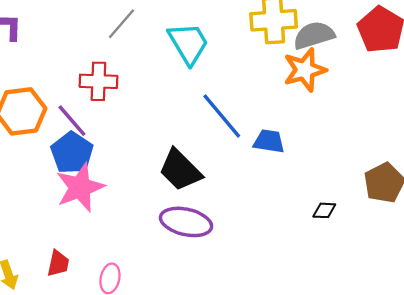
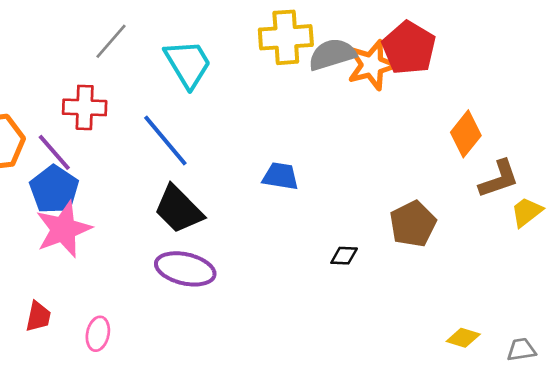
orange star: (305, 70) -> (372, 65), moved
blue line: (222, 116) -> (165, 141), moved

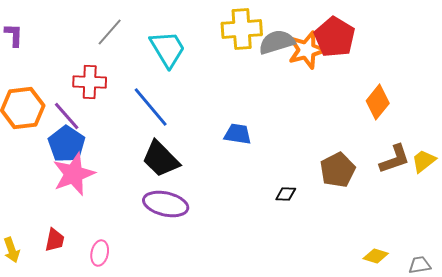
brown L-shape: (499, 179) -> (395, 159), moved

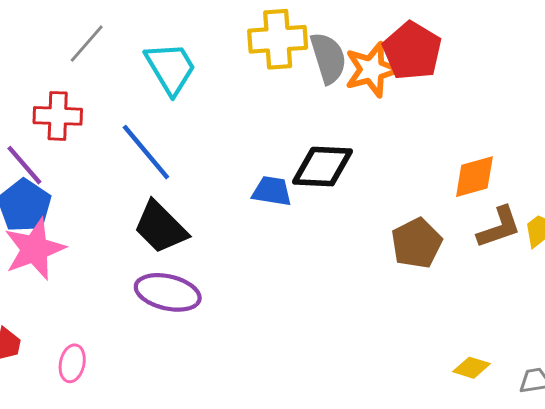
gray semicircle: (277, 42) -> (328, 58), turned 90
orange diamond: (378, 102) -> (474, 177), moved, turned 36
black diamond: (286, 194) -> (322, 167), moved, size x2.0

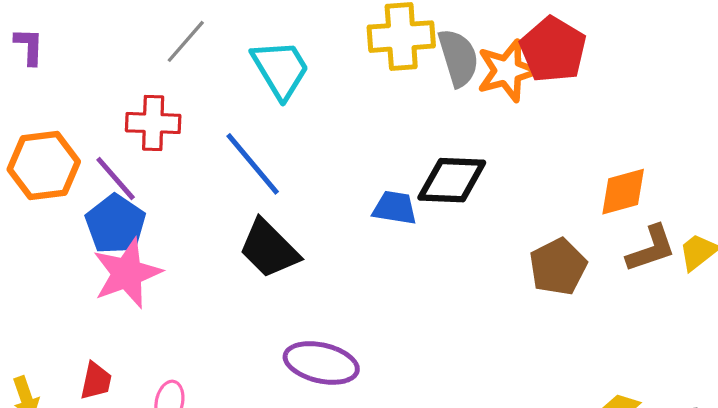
purple ellipse: (168, 292) -> (321, 363), moved

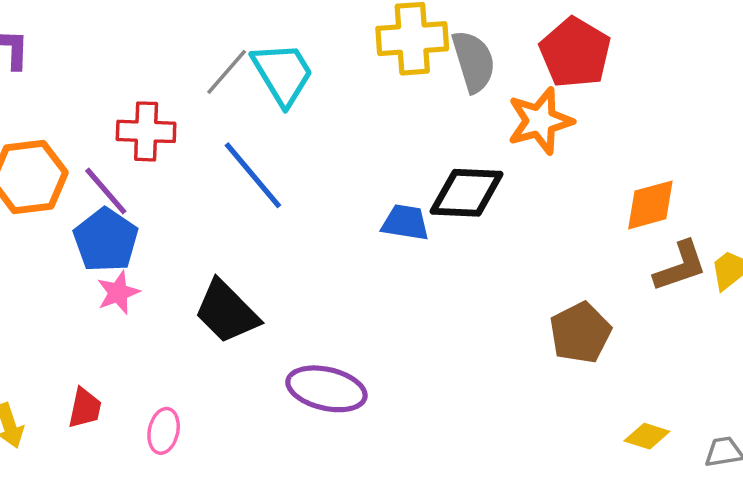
gray line: (186, 41) -> (227, 72), moved
orange star: (507, 71) -> (540, 121), moved
black trapezoid: (269, 249) -> (227, 312), moved
brown pentagon: (558, 267) -> (580, 333), moved
pink star: (127, 273) -> (118, 293), size x0.6

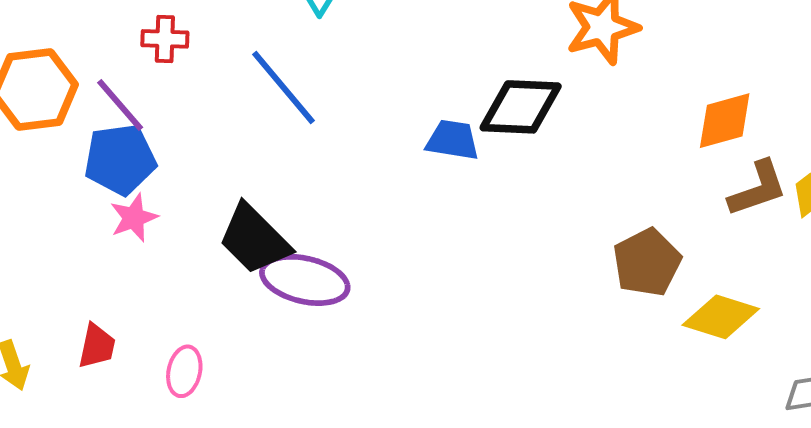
red cross: (146, 131) -> (165, 39), size x0.7
blue pentagon: (106, 240) -> (120, 159), turned 30
purple ellipse: (326, 389) -> (305, 280), moved
yellow diamond: (647, 436) -> (721, 317), moved, size x1.5

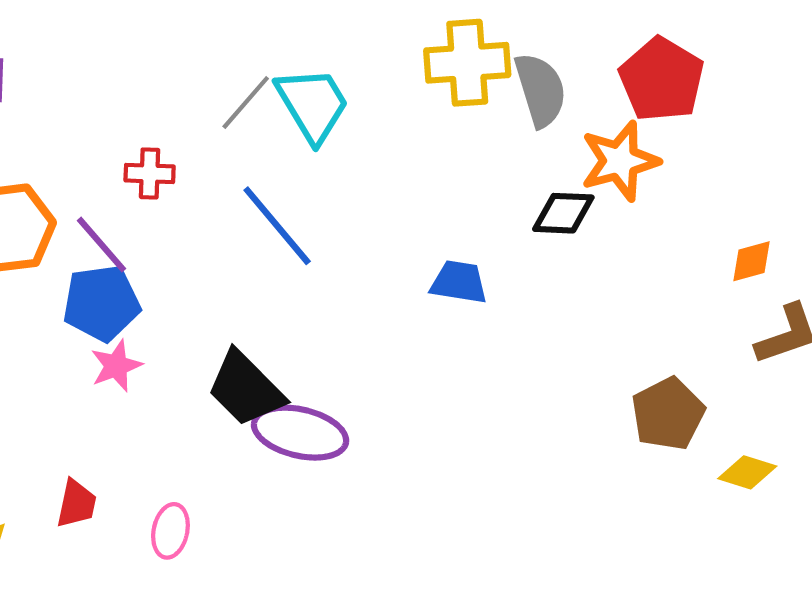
black diamond: (521, 107) -> (563, 213), moved, size x0.7
orange diamond: (725, 121) -> (751, 261), size x0.7
yellow diamond: (721, 317) -> (747, 472), size x0.7

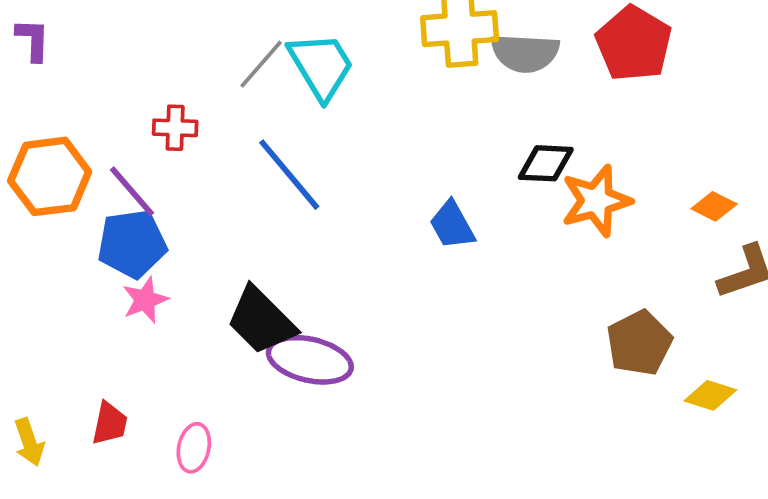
gray semicircle: (540, 90) -> (525, 53), turned 110
orange star: (620, 161) -> (596, 201), moved
orange diamond: (751, 261) -> (714, 206), turned 42
blue trapezoid: (459, 282) -> (452, 225), turned -128

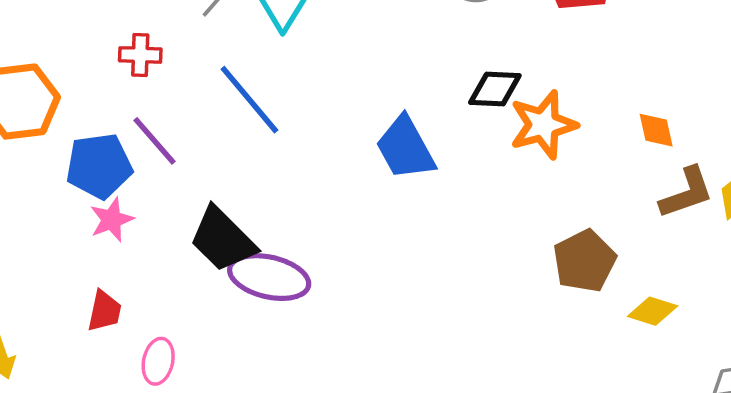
purple line: (132, 191) -> (155, 141), moved
orange diamond: (714, 206) -> (656, 130), turned 51
blue trapezoid: (452, 225) -> (405, 148), size x1.4
red trapezoid: (110, 423) -> (104, 311), moved

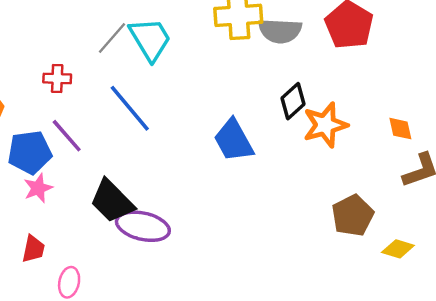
black diamond: (495, 89) -> (293, 101), turned -45

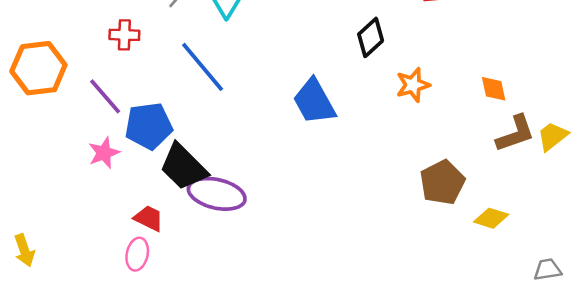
black diamond: (293, 101) -> (371, 37), moved
orange star: (325, 125) -> (413, 85), size x0.7
purple line: (67, 136) -> (105, 96), moved
blue pentagon: (30, 152) -> (149, 126), moved
red trapezoid: (33, 249) -> (149, 218), moved, turned -76

